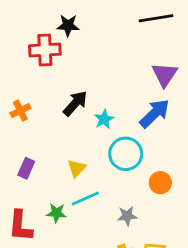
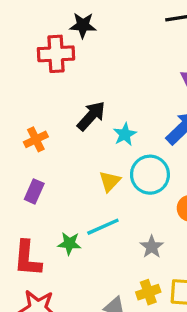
orange cross: (20, 111) -> (36, 139), moved
yellow triangle: (77, 168) -> (110, 181), moved
gray star: (127, 216) -> (152, 247), turned -30

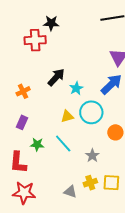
yellow triangle: (110, 181) -> (67, 116), turned 32
cyan line: (103, 227) -> (63, 143), turned 72
green star: (69, 243) -> (37, 144), moved

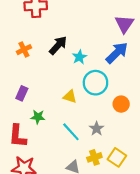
orange cross: (23, 91) -> (24, 50), moved
yellow triangle: (67, 116) -> (70, 97), moved, turned 32
cyan line: (63, 143) -> (71, 132), moved
yellow square: (111, 183) -> (117, 157), turned 30

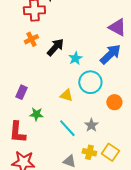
purple triangle: (124, 24) -> (117, 27), turned -36
orange cross: (24, 50) -> (31, 39), moved
yellow cross: (94, 157) -> (89, 152), turned 32

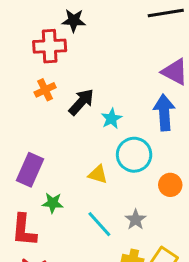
blue arrow: (110, 54) -> (164, 112), turned -50
purple rectangle: (21, 92) -> (30, 170), size x1.5

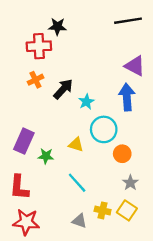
orange circle: (170, 185) -> (122, 154), moved
green star: (53, 203) -> (46, 156), moved
gray star: (136, 220) -> (130, 183), moved

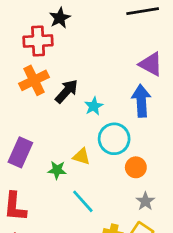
black star: (57, 26) -> (60, 18), turned -30
orange cross: (35, 80) -> (34, 80), size x1.5
green star: (46, 156) -> (57, 170), moved

